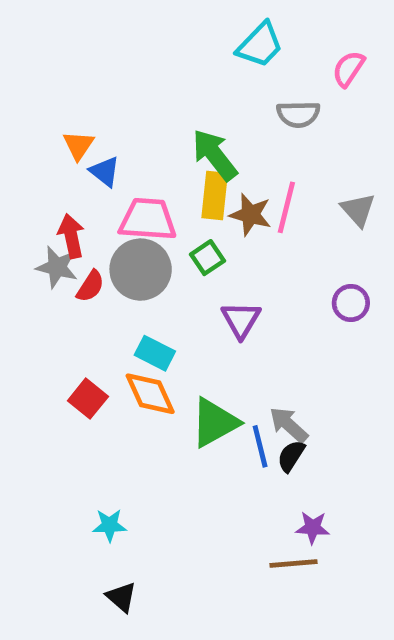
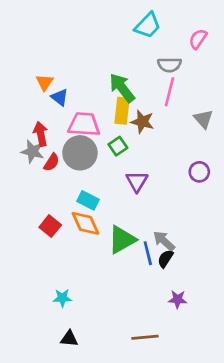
pink line: (286, 207) -> (169, 92), moved
brown line: (294, 563) -> (145, 337), moved
black triangle: (121, 597) -> (69, 339), turned -36

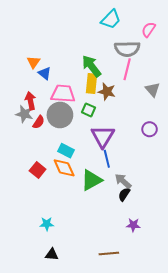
gray semicircle: (169, 65) -> (127, 49), size x1.4
green square: (118, 146) -> (88, 110), turned -32
purple triangle: (137, 181) -> (103, 136), size x1.4
blue line: (148, 253) -> (107, 159), moved

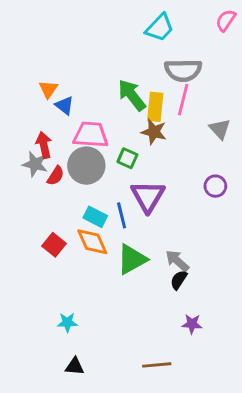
pink semicircle: (149, 30) -> (226, 20), moved
yellow rectangle: (92, 83) -> (155, 107), moved
blue line: (107, 159) -> (122, 215), moved

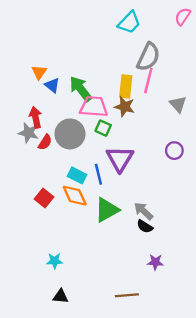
gray semicircle: (183, 70) -> (148, 57), turned -64
green arrow: (132, 95) -> (81, 89), moved
pink trapezoid: (91, 135) -> (94, 107), moved
black semicircle: (179, 280) -> (145, 226), turned -91

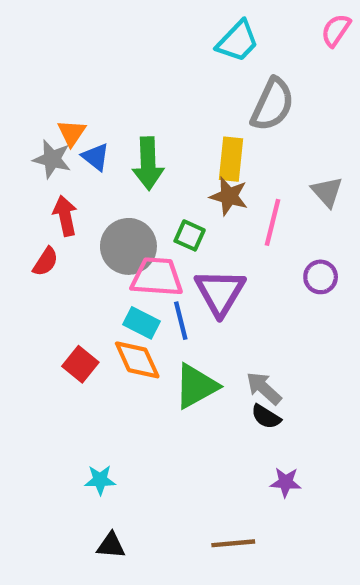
pink line: (148, 81) -> (273, 222), moved
green arrow: (81, 89) -> (148, 163), turned -144
pink trapezoid: (94, 107) -> (157, 277), moved
gray star: (28, 133) -> (52, 159), moved
red semicircle: (45, 142) -> (45, 262), moved

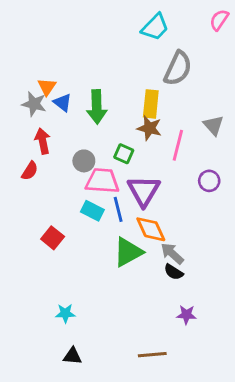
gray circle: (128, 246) -> (84, 161), size x0.6
orange diamond: (137, 360) -> (151, 229), moved

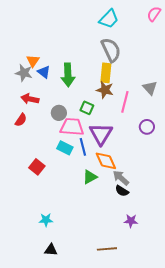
gray semicircle: (178, 68) -> (111, 50), moved, turned -50
red arrow: (43, 141) -> (30, 99), turned -66
green triangle: (128, 252) -> (90, 177), size x0.7

